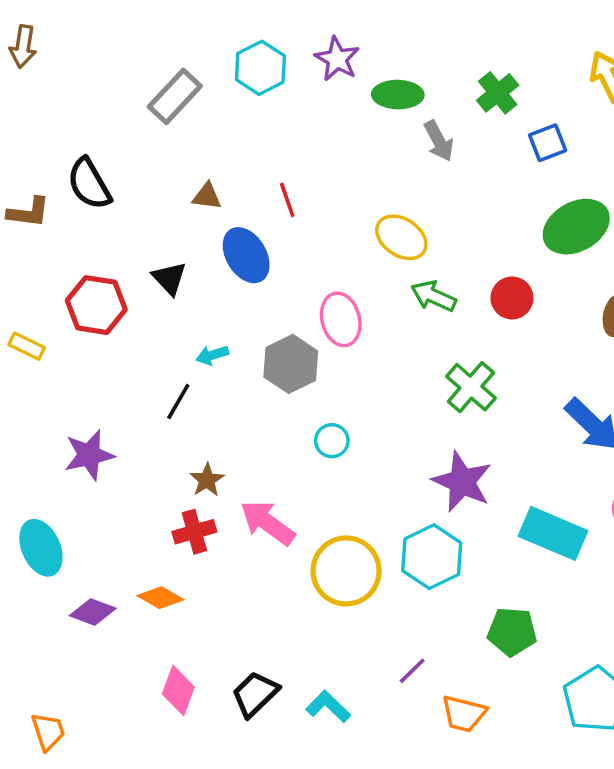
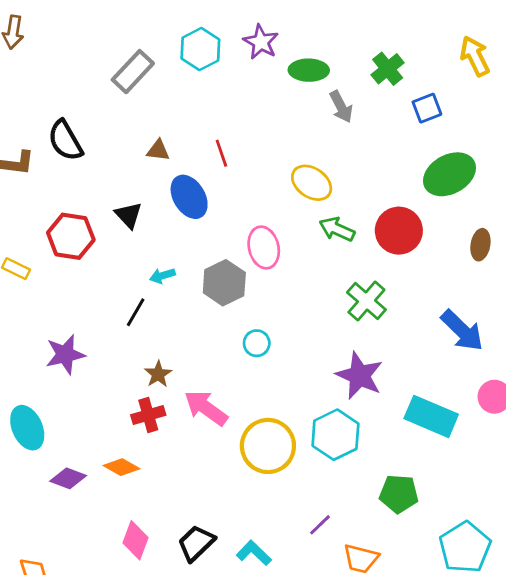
red circle: (512, 298) -> (399, 231), size x1.4

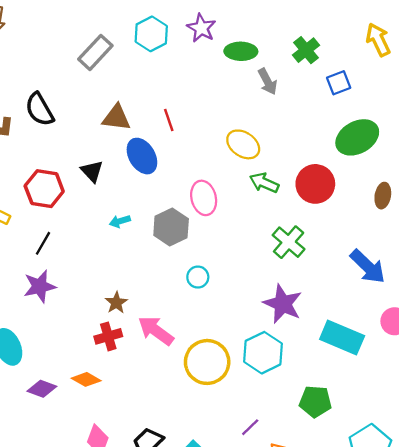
brown triangle: (158, 150) -> (116, 118), size x1.5
black line: (136, 312) -> (43, 243), moved

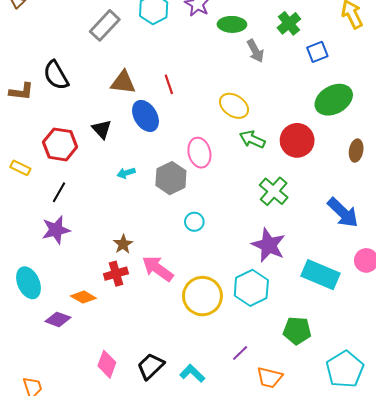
orange diamond: (86, 379) -> (83, 297), moved

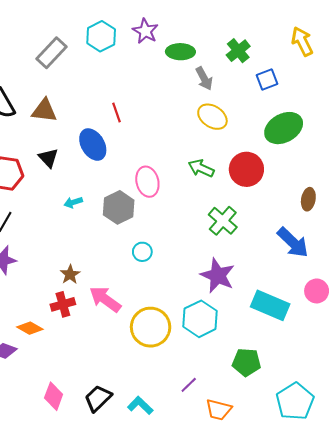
brown triangle: (123, 82) -> (44, 110), moved
yellow ellipse: (234, 106) -> (212, 117), moved
brown ellipse: (356, 151) -> (308, 199), moved

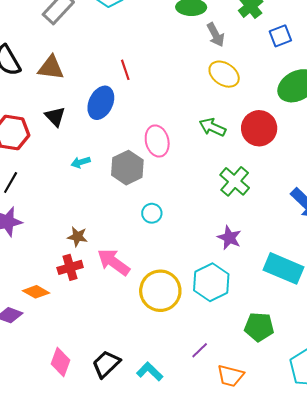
blue ellipse: (93, 145) -> (101, 103), turned 56
brown star: (70, 274) -> (77, 237), turned -30
purple star: (218, 276) -> (229, 238), size x0.7

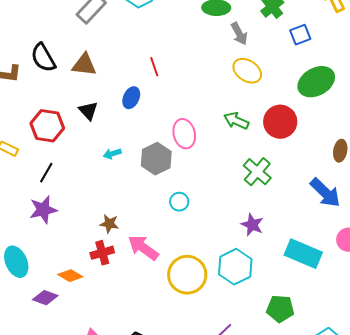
blue ellipse: (101, 103) -> (131, 98), size x0.7

